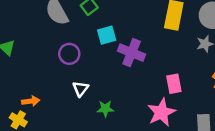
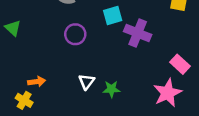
pink rectangle: (174, 84) -> (180, 64), turned -36
white triangle: (80, 89) -> (86, 82), moved

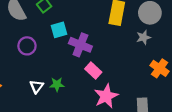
pink rectangle: (180, 64) -> (93, 71), moved
green star: (111, 89) -> (57, 84), moved

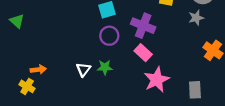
purple cross: (80, 45) -> (143, 26), moved
purple circle: (27, 46) -> (109, 36), moved

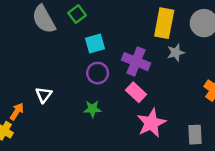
gray star: (196, 18) -> (176, 53), moved
orange arrow: (38, 70) -> (17, 111), turned -49
white triangle: (83, 70) -> (44, 95), moved

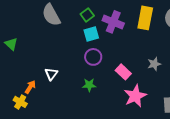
green square: (77, 14) -> (87, 15), moved
gray star: (176, 53) -> (154, 64), moved
purple cross: (136, 62) -> (113, 22), moved

